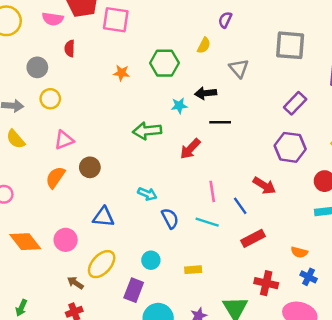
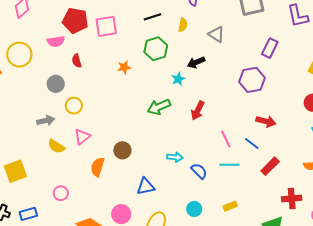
black line: (220, 122) -> (152, 17), moved
pink triangle: (64, 140) -> (82, 137), moved
purple hexagon: (290, 147) -> (252, 80), moved

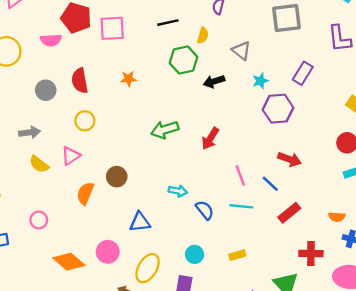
green hexagon: (156, 49) -> (184, 60), moved
red semicircle: (77, 61) -> (80, 81), moved, size x1.5
cyan star: (178, 79) -> (260, 81), moved
yellow circle: (74, 106) -> (85, 121), moved

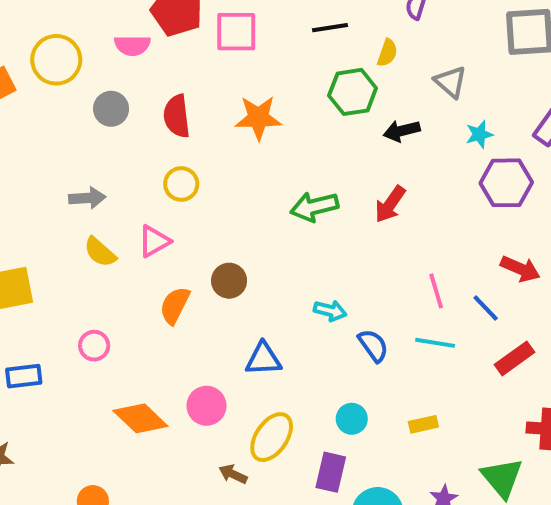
orange star: (128, 79) -> (258, 118), size x1.6
gray circle: (46, 90) -> (111, 109), moved
red arrow: (210, 139) -> (390, 204), moved

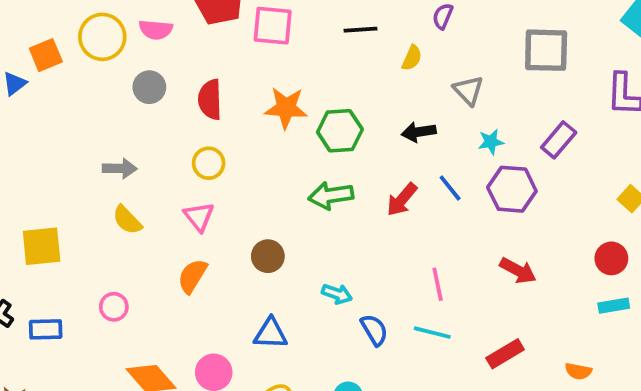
pink semicircle: (132, 45) -> (156, 30), moved
green hexagon: (353, 92) -> (340, 131), moved
pink triangle: (154, 241) -> (199, 217), moved, turned -44
brown circle: (229, 281) -> (268, 256), moved
blue line: (486, 308) -> (450, 188), moved

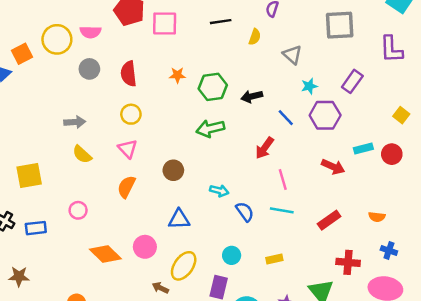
orange star: (286, 108) -> (177, 75), size x0.6
black arrow: (419, 132) -> (252, 96), moved
red arrow: (402, 200) -> (265, 148), moved
cyan rectangle: (614, 306) -> (363, 149), moved
orange semicircle: (578, 371) -> (377, 217), moved

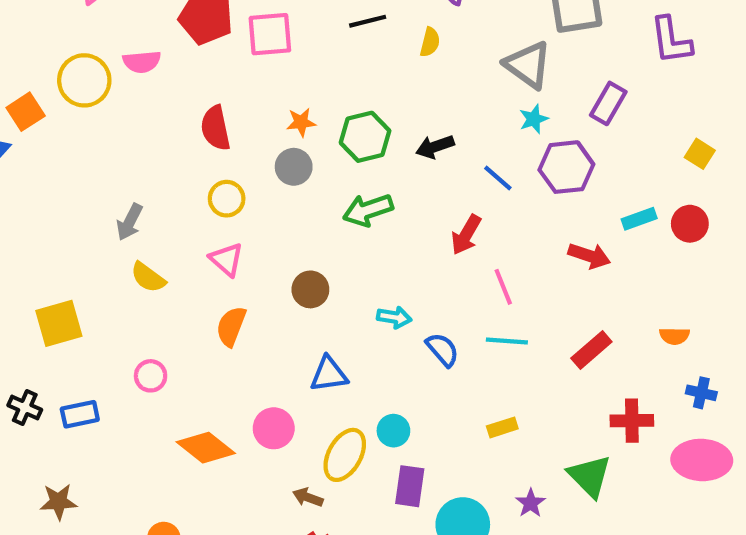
gray triangle: (292, 55) -> (528, 65), moved, size x1.4
gray circle: (89, 69) -> (294, 167), moved
gray arrow: (75, 122) -> (130, 222), turned 126
cyan circle: (232, 255) -> (393, 431), moved

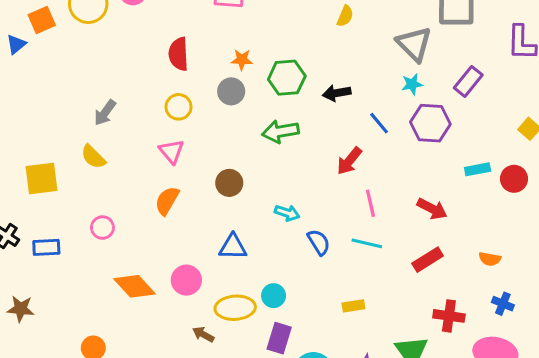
red arrow: (589, 256) -> (432, 209), moved
yellow semicircle: (148, 277) -> (93, 157), moved
yellow ellipse: (345, 455) -> (235, 308), turned 48

